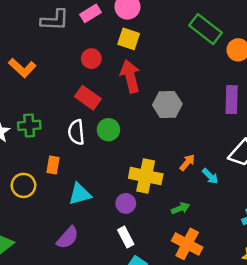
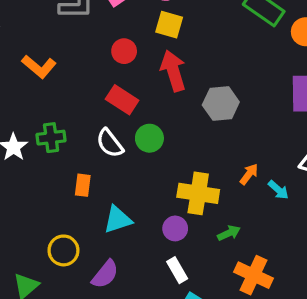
white semicircle: (76, 132) -> (110, 143), turned -30
yellow circle: (23, 185) -> (63, 250), moved
green arrow: (180, 208) -> (229, 233), moved

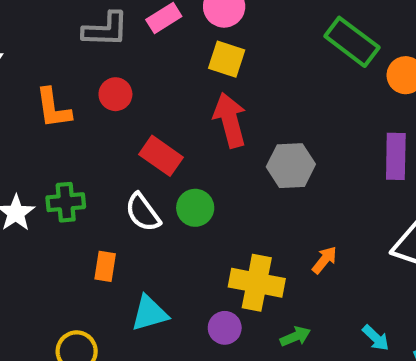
red circle: (124, 51) -> (115, 94), moved
orange L-shape: (39, 67) -> (53, 108), turned 40
cyan arrow: (278, 190) -> (376, 338), moved

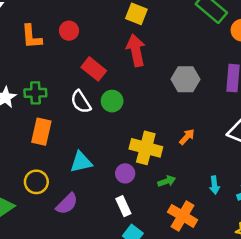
gray hexagon: (291, 166) -> (186, 79), moved
orange rectangle: (105, 266) -> (41, 132), moved, size x1.5
cyan arrow: (376, 338) -> (214, 185), turned 36

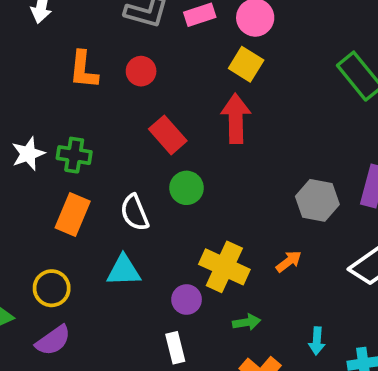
gray hexagon: (186, 79) -> (317, 200), moved
white semicircle: (81, 102) -> (135, 213), moved
purple semicircle: (67, 204) -> (53, 340), moved

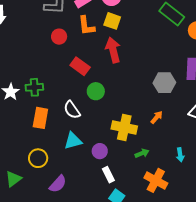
orange L-shape: (84, 70) -> (86, 26), moved
purple circle: (187, 299) -> (100, 151), moved
purple semicircle: (53, 340) -> (58, 184), moved

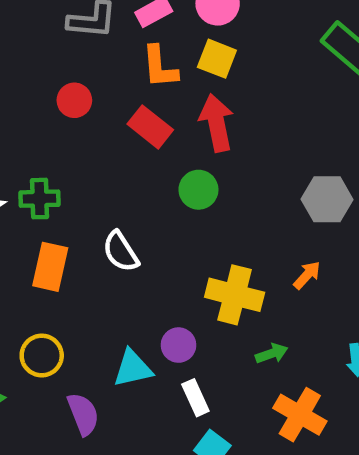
red circle: (59, 37) -> (74, 100), moved
red rectangle: (80, 66) -> (150, 127), moved
green circle: (96, 91) -> (198, 190), moved
cyan triangle: (73, 141) -> (133, 368), moved
purple semicircle: (58, 184) -> (83, 414), turned -66

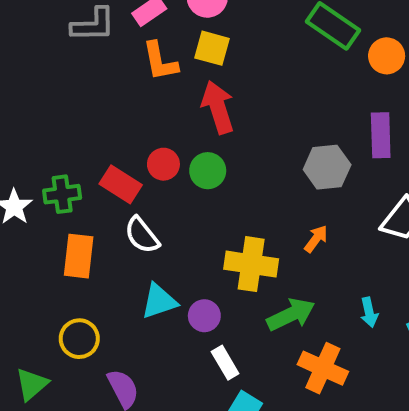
red circle: (74, 100) -> (163, 164), moved
red rectangle: (150, 127) -> (121, 184), moved
green arrow: (272, 353) -> (291, 315), size x1.6
cyan triangle: (133, 368) -> (159, 301), moved

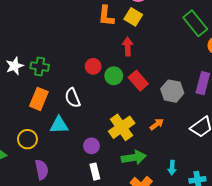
red arrow: (218, 107) -> (128, 46), size x0.7
red rectangle: (121, 184) -> (138, 81), moved
yellow cross: (251, 264) -> (122, 127), turned 30
cyan triangle: (159, 301) -> (59, 125), moved

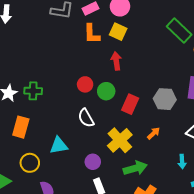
red rectangle: (138, 81) -> (130, 104), moved, turned 72
white semicircle: (73, 98) -> (86, 118), moved
orange rectangle: (39, 99) -> (21, 127), moved
cyan arrow: (172, 168) -> (182, 162), moved

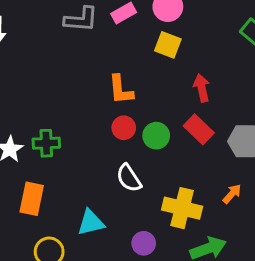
orange L-shape: (92, 34) -> (121, 90), moved
red arrow: (116, 61) -> (202, 88), moved
red rectangle: (130, 104) -> (199, 129), moved, turned -66
yellow cross: (120, 140) -> (182, 208), turned -30

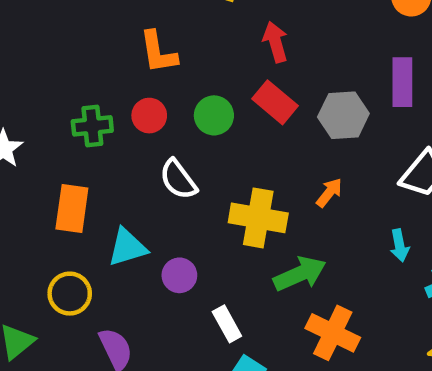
red circle: (124, 128) -> (149, 116), moved
green cross: (46, 143) -> (92, 126), moved
orange rectangle: (32, 199) -> (72, 208), moved
purple circle: (144, 243) -> (179, 275), moved

